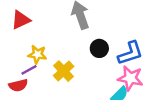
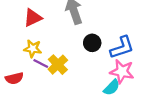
red triangle: (21, 20) -> (33, 18), moved
purple line: (29, 70) -> (41, 63), moved, turned 56

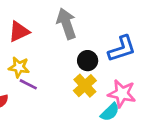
blue L-shape: (122, 47) -> (122, 49), moved
yellow cross: (58, 65) -> (85, 86), moved

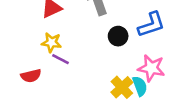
yellow cross: (85, 86) -> (122, 87), moved
cyan semicircle: (110, 112) -> (140, 86), turned -66

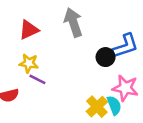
black circle: (118, 36) -> (106, 57), moved

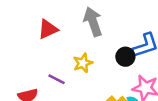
yellow star: (29, 63) -> (83, 63), moved, turned -30

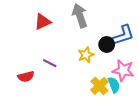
yellow star: (83, 63) -> (86, 55), moved

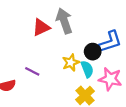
red triangle: (42, 22) -> (41, 27), moved
cyan semicircle: (114, 85) -> (87, 69), moved

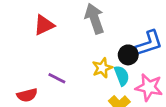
red triangle: (41, 27) -> (44, 25), moved

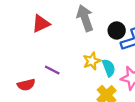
black circle: (128, 55) -> (117, 30), moved

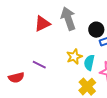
red triangle: (41, 24) -> (42, 24), moved
cyan semicircle: (109, 68) -> (89, 63), turned -147

